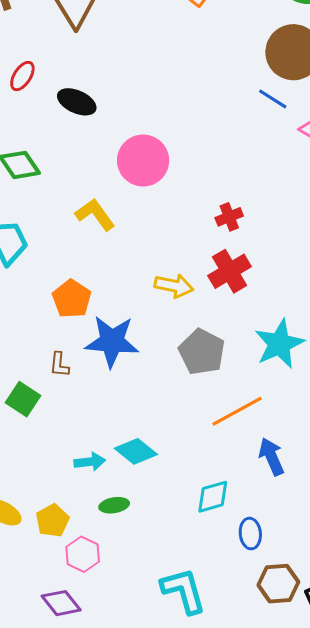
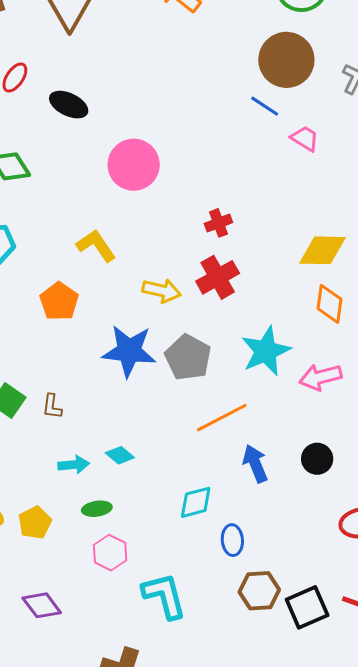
yellow L-shape: (95, 214) -> (96, 246), moved
blue star: (112, 341) -> (129, 351), moved
brown L-shape: (59, 365) -> (52, 406), moved
cyan diamond: (136, 451) -> (120, 455), size x0.7
pink hexagon: (83, 554) -> (110, 553), moved

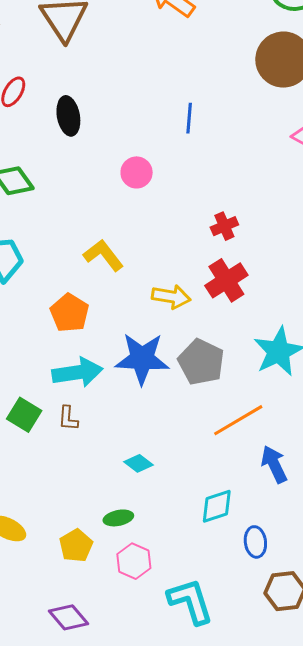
black ellipse: (69, 105) -> (68, 116), turned 57
blue line: (265, 106) -> (189, 118), moved, turned 64
pink circle: (134, 165) -> (137, 172), size x0.6
cyan arrow: (74, 465) -> (77, 372), moved, size x1.6
yellow pentagon: (35, 523) -> (76, 546), moved

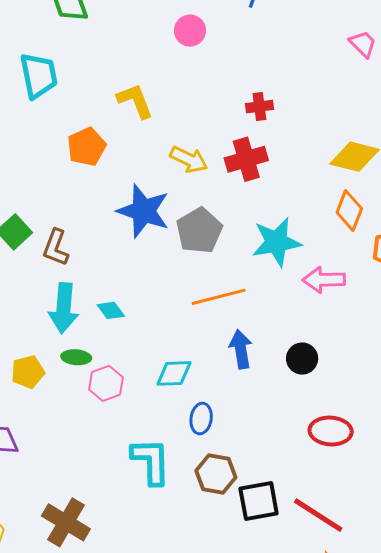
cyan arrow: (77, 372) -> (64, 308), moved, turned 87
brown L-shape: (68, 418) -> (56, 248), size x1.4
pink hexagon: (134, 561) -> (106, 383), moved
cyan L-shape: (190, 601) -> (151, 461), moved

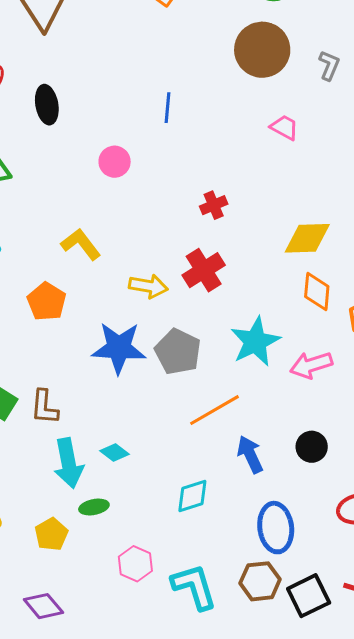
red cross: (259, 107) -> (214, 205), moved
pink hexagon: (106, 383) -> (135, 564), moved
blue ellipse: (201, 419) -> (276, 528), moved, size x1.6

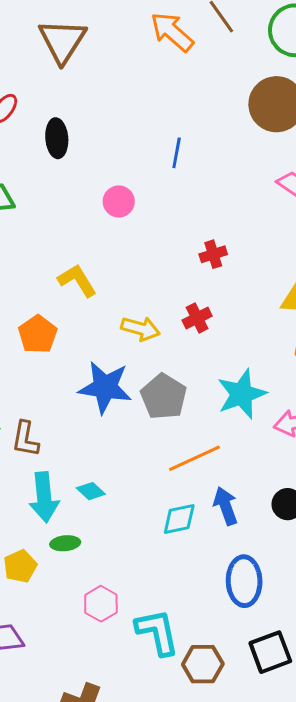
red cross: (204, 270) -> (197, 318), size x0.7
cyan diamond: (192, 496) -> (179, 519), moved
brown hexagon: (260, 581) -> (203, 664), moved

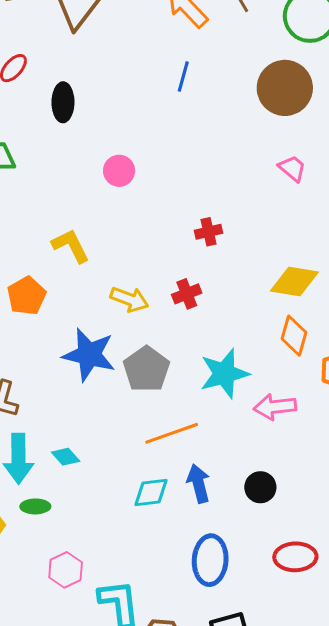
blue line: (177, 153) -> (183, 76), moved

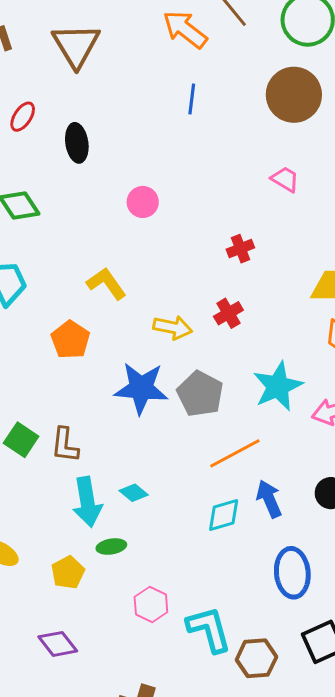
pink trapezoid: (292, 168) -> (285, 179), moved

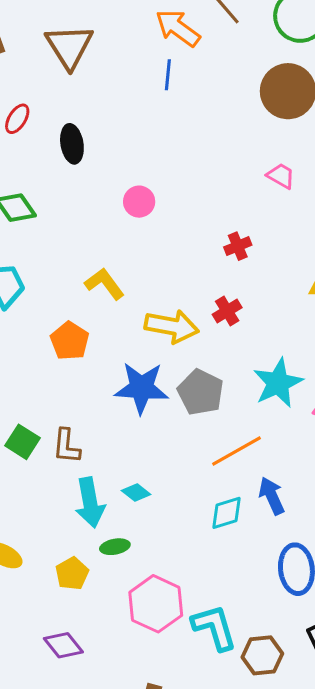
blue line: (192, 99) -> (168, 75), moved
yellow arrow: (173, 327) -> (172, 326), size x1.4
pink hexagon: (151, 605) -> (156, 604), size x1.6

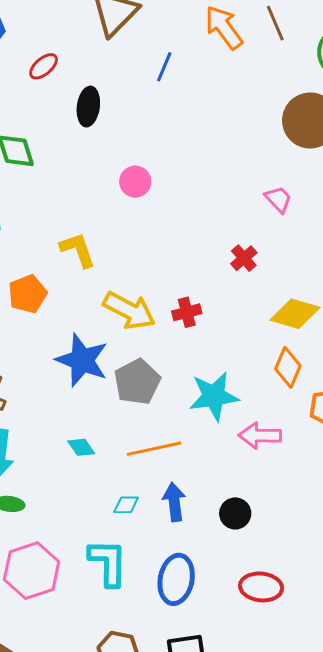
blue line: (168, 75) -> (164, 67), moved
red cross: (238, 246) -> (244, 258), moved, turned -36
cyan diamond: (136, 492) -> (81, 447), moved
cyan diamond: (226, 513) -> (126, 505), size x0.7
cyan L-shape: (214, 627) -> (108, 563), moved

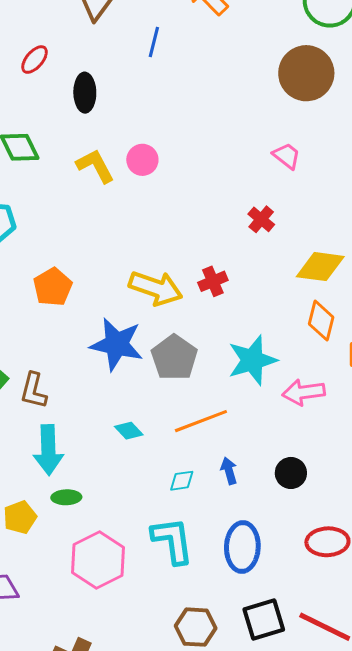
yellow L-shape: (78, 250) -> (95, 166), moved
blue arrow: (174, 502) -> (229, 471), size x0.7

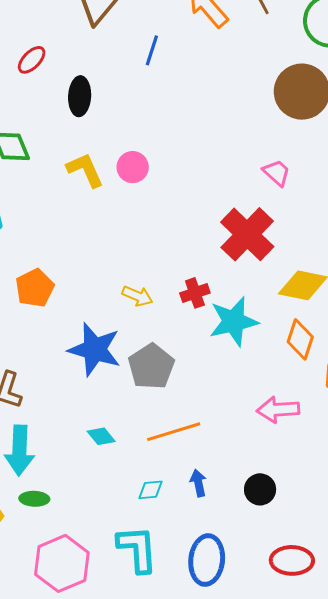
red cross: (261, 219) -> (247, 234), size x2.0
yellow arrow: (156, 288) -> (137, 296), size x0.6
cyan star: (252, 360) -> (234, 321), moved

